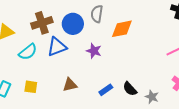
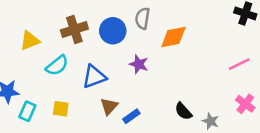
blue triangle: (57, 47) -> (94, 77), moved
brown triangle: (70, 85) -> (109, 106), turned -35
blue rectangle: (106, 90) -> (131, 116), moved

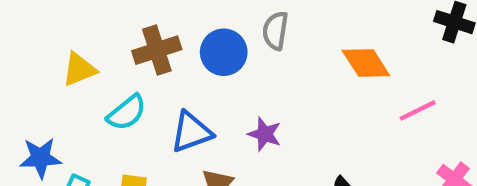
orange diamond: (173, 37) -> (366, 63), moved, turned 68
purple star: (139, 64) -> (265, 134), moved
pink line: (239, 64) -> (418, 110), moved

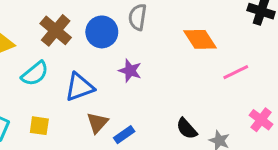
brown cross: (157, 50) -> (56, 30), turned -32
purple star: (265, 134) -> (130, 71), moved

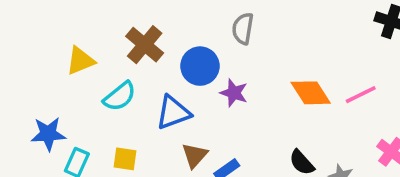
blue circle: (102, 32) -> (200, 66), moved
orange diamond: (200, 39) -> (311, 93), moved

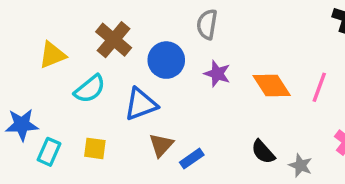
purple star: (234, 93) -> (217, 74), moved
pink line: (361, 95) -> (319, 87), turned -44

